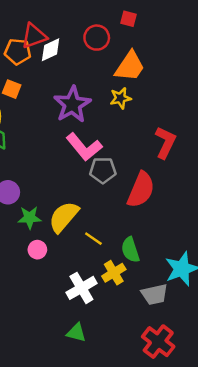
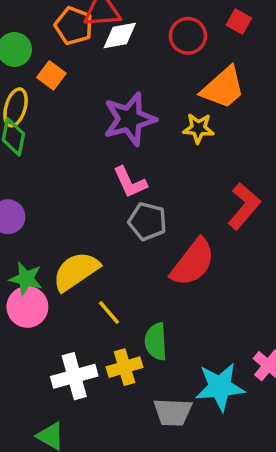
pink L-shape: (84, 147) -> (130, 182), size x0.7
green star: (30, 218) -> (26, 279), moved
pink circle: (37, 250) -> (27, 307), size x1.5

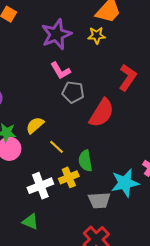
yellow semicircle: (76, 271) -> (35, 125), size x0.7

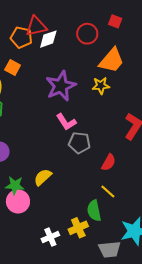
red semicircle: (102, 113) -> (109, 162), size x0.6
yellow line: (57, 147) -> (108, 191), moved
white cross: (40, 186) -> (50, 237), size x0.7

